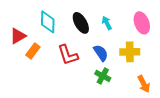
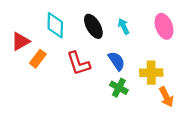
yellow cross: (130, 52) -> (151, 73), moved

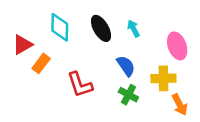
pink ellipse: (164, 26) -> (177, 46), moved
red L-shape: (78, 63) -> (80, 85), moved

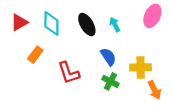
red triangle: (22, 45) -> (19, 22), moved
pink ellipse: (177, 46) -> (152, 16), moved, turned 45

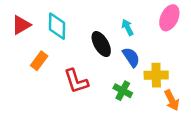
black ellipse: (87, 24) -> (101, 44), moved
blue semicircle: (108, 57) -> (131, 57), moved

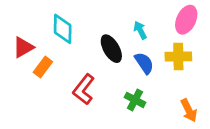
red triangle: (21, 25) -> (23, 47), moved
yellow cross: (156, 75) -> (178, 57), moved
red L-shape: (76, 81) -> (84, 89), turned 56

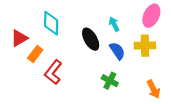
red L-shape: (84, 89) -> (53, 72), moved

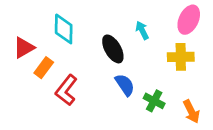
blue semicircle: (117, 51) -> (125, 85), moved
green cross: (110, 81) -> (154, 101), moved

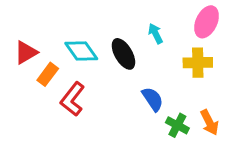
cyan diamond: (64, 29) -> (81, 51), moved, turned -36
blue semicircle: (125, 85) -> (153, 99), moved
green cross: (154, 101) -> (177, 125), moved

